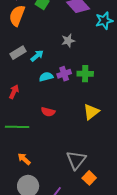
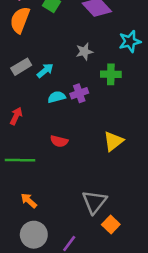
cyan star: (104, 21) -> (130, 41), moved
green cross: (85, 74) -> (111, 74), moved

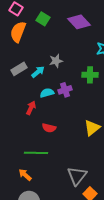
gray star: (84, 52) -> (56, 61), moved
red arrow: (16, 116) -> (31, 108), moved
green line: (20, 160) -> (36, 153), moved

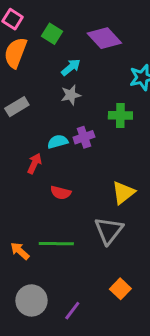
cyan arrow: (38, 72) -> (71, 67), moved
green line: (36, 153) -> (56, 244), moved
orange arrow: (25, 175) -> (20, 251), moved
gray triangle: (77, 176) -> (109, 231), moved

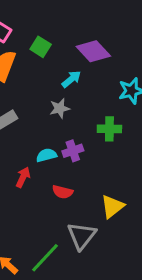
cyan arrow: (71, 67) -> (71, 79), moved
red semicircle: (61, 193) -> (63, 192), moved
gray triangle: (109, 231) -> (82, 236), moved
green line: (56, 244) -> (45, 258), turned -48

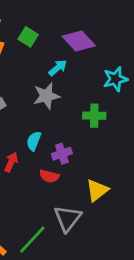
gray star: (60, 108) -> (46, 96), size x1.4
purple cross: (73, 151) -> (62, 154), moved
cyan semicircle: (46, 155) -> (34, 141), turned -54

